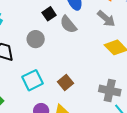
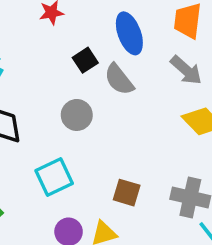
gray circle: (36, 39) -> (77, 115), moved
brown square: (66, 82) -> (127, 193), moved, turned -35

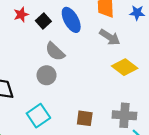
black square: (85, 60) -> (43, 21), moved
gray semicircle: (119, 79) -> (55, 52), moved

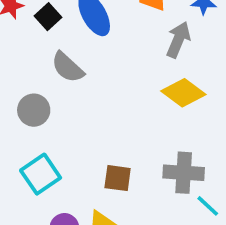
gray arrow: (110, 37) -> (178, 40), moved, turned -100
gray circle: (47, 75) -> (34, 110), moved

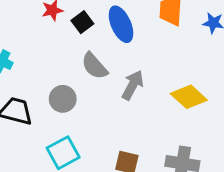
gray arrow: (178, 40) -> (133, 85), moved

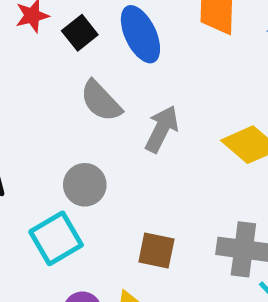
gray circle: (63, 99) -> (85, 185), moved

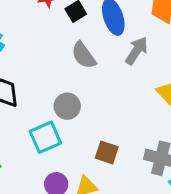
gray arrow: (162, 129) -> (137, 51), moved

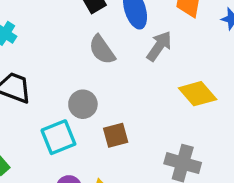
brown square: (107, 152) -> (116, 135), moved, turned -35

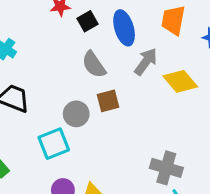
yellow diamond: (198, 94) -> (180, 81), moved
brown square: (116, 135) -> (108, 101), moved

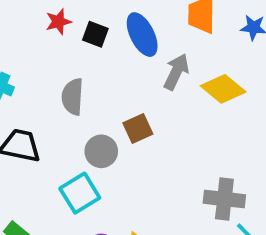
black square: (87, 21) -> (95, 34), turned -30
gray semicircle: (94, 65) -> (73, 97), moved, turned 48

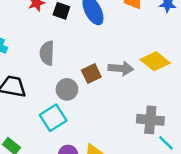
gray arrow: (176, 72) -> (121, 68), moved, turned 70
yellow diamond: (223, 89) -> (155, 61), moved

